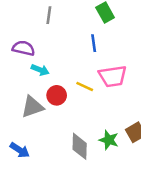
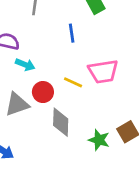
blue line: (94, 43) -> (72, 33), moved
gray diamond: (80, 146) -> (61, 122), moved

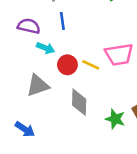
blue line: (72, 33) -> (62, 21), moved
red circle: (43, 92) -> (67, 65), moved

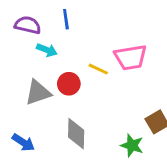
red circle: (67, 65) -> (69, 84), moved
gray diamond: (79, 102) -> (76, 134), moved
green star: (115, 119) -> (132, 145), moved

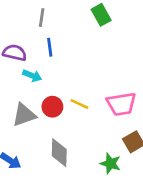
pink trapezoid: (131, 57) -> (121, 104), moved
yellow line: (98, 69) -> (79, 104), moved

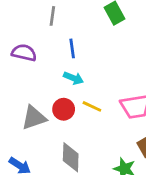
blue line: (50, 47) -> (72, 48), moved
cyan arrow: (32, 76) -> (74, 78), moved

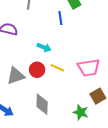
blue line: (72, 48) -> (60, 18), moved

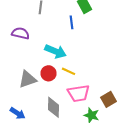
cyan arrow: (44, 47) -> (56, 51), size x1.5
pink trapezoid: (89, 68) -> (78, 93), moved

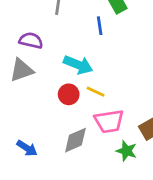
gray triangle: (28, 79) -> (22, 70), moved
gray diamond: (54, 107) -> (75, 140), turned 65

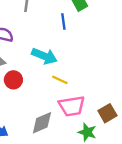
red circle: (69, 94) -> (13, 80), moved

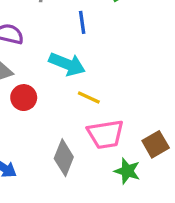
blue line: (63, 22) -> (82, 22), moved
gray diamond: (42, 123) -> (64, 158), turned -45

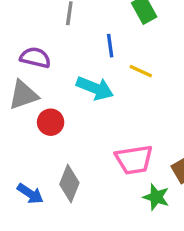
yellow line: (89, 98) -> (141, 71), moved
gray diamond: (64, 158) -> (69, 183), moved

